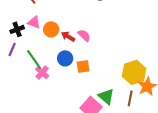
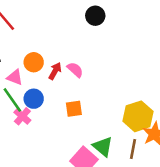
pink triangle: (34, 22) -> (15, 77), moved
red arrow: (68, 36) -> (55, 71), turned 88
blue circle: (65, 58) -> (34, 99), moved

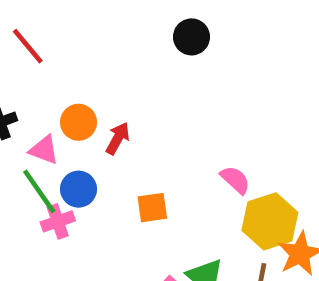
pink semicircle: (75, 70) -> (235, 180), moved
pink cross: (22, 116) -> (58, 221), turned 30

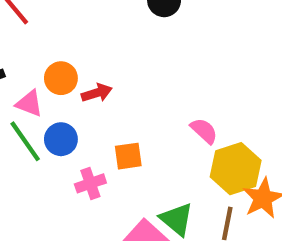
red arrow: (118, 138) -> (97, 93), turned 44
pink cross: (58, 221) -> (90, 183), moved

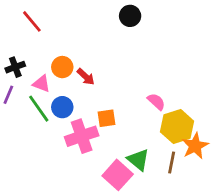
red arrow: (97, 93) -> (86, 77), turned 60
pink cross: (90, 183) -> (82, 136), size x1.6

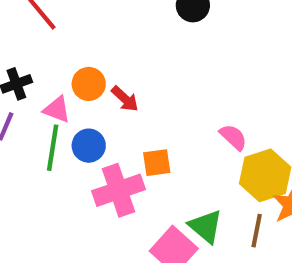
green line: (39, 109) -> (53, 148), turned 44

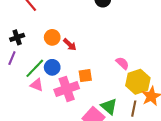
pink triangle: (57, 109) -> (37, 85), moved
green line: (53, 148) -> (35, 68), turned 35

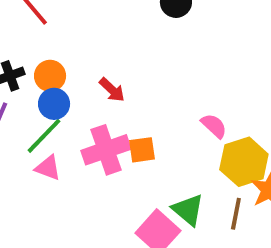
orange circle: (52, 37) -> (50, 76), moved
blue circle: (52, 67) -> (54, 104), moved
pink cross: (67, 89) -> (106, 150), moved

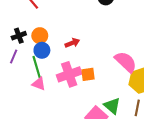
red arrow: (112, 90) -> (72, 43), turned -64
pink semicircle: (214, 126) -> (126, 62), size x1.6
green line: (44, 136) -> (37, 67), turned -60

